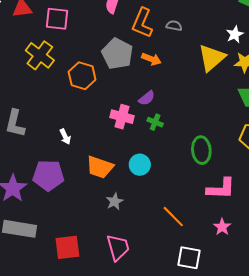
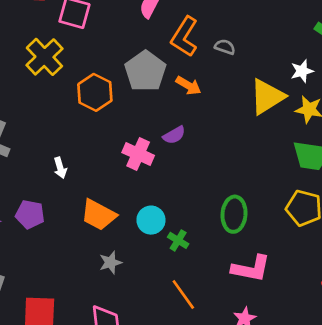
green cross: (155, 122) -> (178, 240), moved
purple pentagon: (48, 175) -> (30, 214), size x0.7

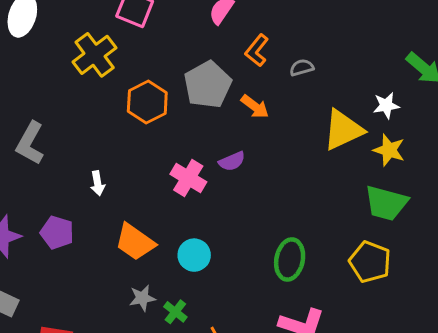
orange L-shape: (184, 37) -> (257, 50), size x0.7
gray semicircle: (225, 47) -> (302, 68), turned -42
green cross: (178, 240) -> (175, 312), moved

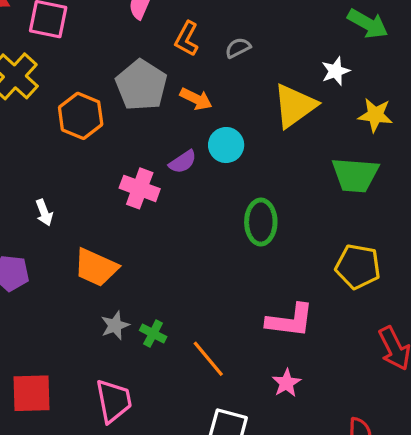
yellow star: (389, 150) -> (375, 115), moved
cyan circle: (194, 255) -> (226, 145), moved
green ellipse: (290, 259) -> (261, 222), moved
yellow pentagon: (370, 262) -> (358, 267), moved

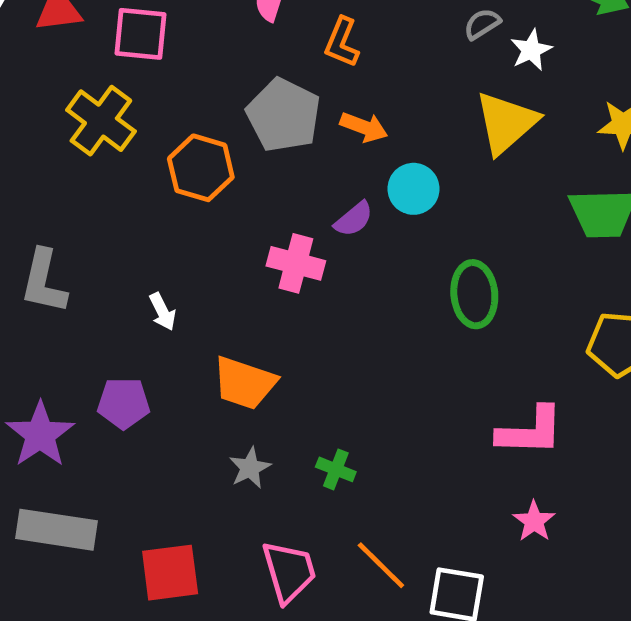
gray semicircle: (238, 48) -> (482, 24), moved
white star: (336, 71) -> (531, 50), moved
gray star: (115, 325) -> (250, 468), moved
orange line: (208, 359) -> (381, 565), moved

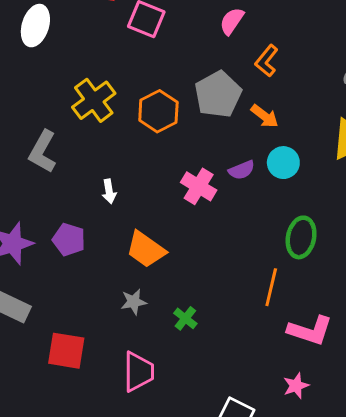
yellow cross: (101, 121) -> (94, 100), moved
orange line: (381, 565) -> (271, 287), moved, turned 42

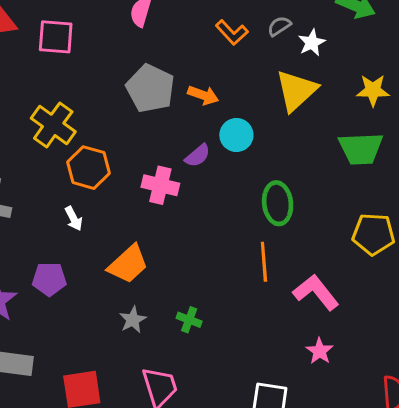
orange L-shape: (267, 61) -> (232, 33), moved, turned -64
yellow cross: (94, 100) -> (53, 125), moved
orange hexagon: (158, 111) -> (89, 168), moved
orange trapezoid: (146, 249) -> (128, 264), turned -60
pink L-shape: (310, 331) -> (316, 292), turned -129

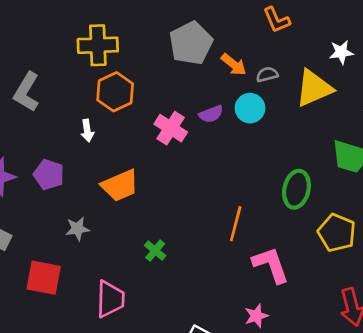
gray semicircle: (279, 26) -> (267, 74), moved
yellow cross: (53, 125) -> (98, 45), turned 33
green ellipse: (278, 203) -> (296, 189), moved
gray star: (133, 320) -> (77, 229), moved

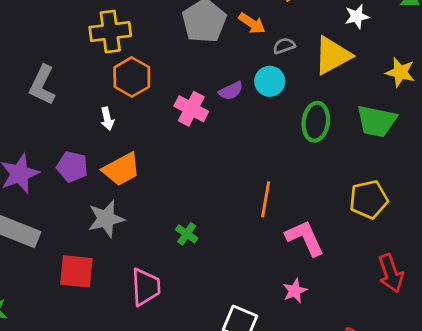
orange arrow: (234, 64) -> (252, 23), moved
orange trapezoid: (120, 185) -> (121, 169), moved
green ellipse: (296, 189) -> (316, 122), moved
gray star: (77, 229) -> (106, 219), size x1.5
yellow pentagon: (337, 233) -> (369, 199), turned -30

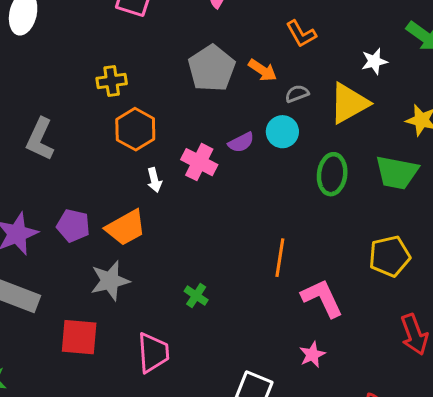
yellow cross: (110, 32) -> (112, 81), size x0.7
white arrow: (107, 119) -> (154, 180), moved

